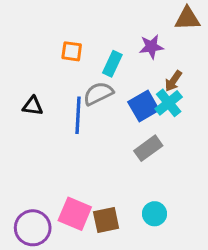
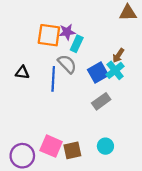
purple star: (151, 47) -> (67, 32), moved
orange square: (72, 51) -> (49, 35), size x1.6
gray semicircle: (98, 93) -> (67, 64), turned 72

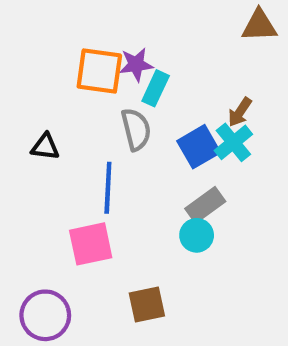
gray semicircle: (67, 64) -> (136, 129), turned 30
blue line: (53, 79) -> (108, 188), moved
pink square: (51, 146) -> (91, 244), moved, turned -35
cyan circle: (105, 146) -> (197, 235), moved

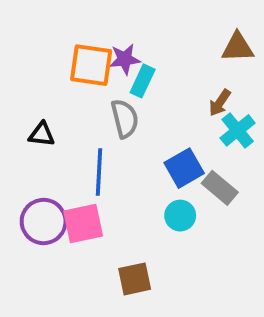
brown triangle: (259, 26) -> (238, 47), moved
cyan cross: (233, 142) -> (238, 130), moved
blue square: (199, 147) -> (184, 168), moved
gray rectangle: (205, 205) -> (220, 188), moved, turned 76
purple circle: (45, 315) -> (44, 221), moved

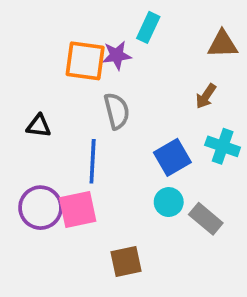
cyan rectangle: (143, 81) -> (148, 27), moved
cyan cross: (238, 130) -> (223, 146), moved, turned -32
gray rectangle: (220, 188) -> (206, 219), moved

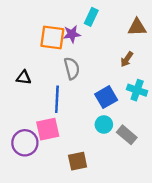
purple circle: (41, 208) -> (25, 143), moved

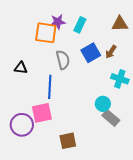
cyan rectangle: (91, 17) -> (80, 25), moved
purple star: (72, 34) -> (58, 22), moved
blue square: (106, 97) -> (91, 53), moved
cyan circle: (104, 124) -> (103, 104), moved

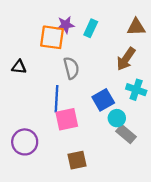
brown arrow: (111, 52) -> (126, 59), size x1.5
blue square: (91, 53) -> (103, 100), moved
black triangle: (21, 68) -> (19, 67), moved
pink square: (42, 113) -> (67, 119), moved

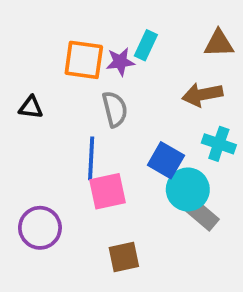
purple star: (66, 25) -> (120, 62), moved
brown arrow: (126, 59) -> (202, 95), turned 45
blue square: (103, 100) -> (166, 160), turned -30
cyan circle: (117, 118) -> (188, 189), size x1.5

